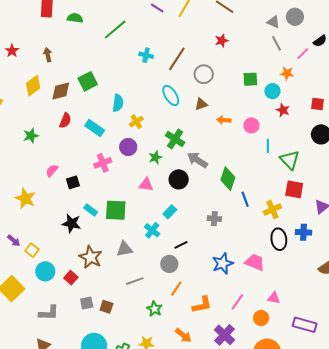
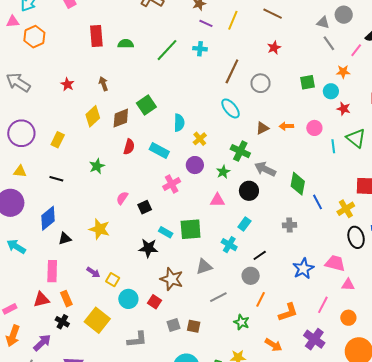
cyan cross: (146, 55) -> (200, 49), moved
brown triangle: (201, 104) -> (262, 128), moved
green triangle: (290, 160) -> (356, 138), moved
pink triangle: (274, 298) -> (348, 285), moved

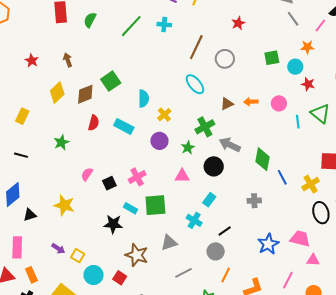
green semicircle: (126, 44) -> (90, 20), turned -63
green cross: (240, 151) -> (205, 127), turned 36
pink cross: (172, 184) -> (137, 177), moved

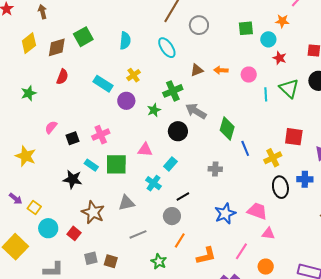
cyan semicircle: (144, 99) -> (125, 41), moved
cyan rectangle: (124, 126) -> (103, 84), moved
pink triangle: (182, 176) -> (145, 150), moved

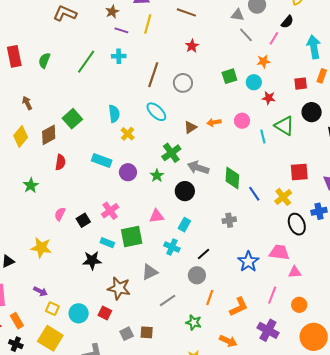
yellow cross: (134, 75) -> (128, 134), moved
yellow square: (34, 208) -> (52, 309), moved

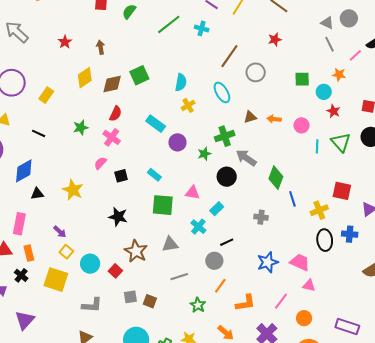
pink cross: (110, 211) -> (112, 137), moved, turned -36
cyan rectangle: (107, 243) -> (154, 175), moved
yellow square: (50, 338) -> (56, 280), turned -30

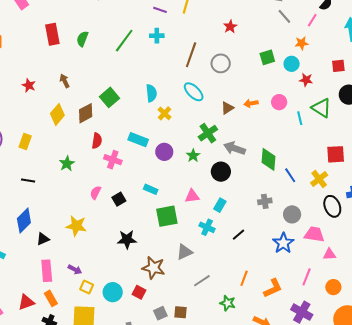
pink cross: (112, 137) -> (113, 160), moved
pink rectangle: (19, 224) -> (47, 271), moved
gray circle: (214, 261) -> (292, 214), moved

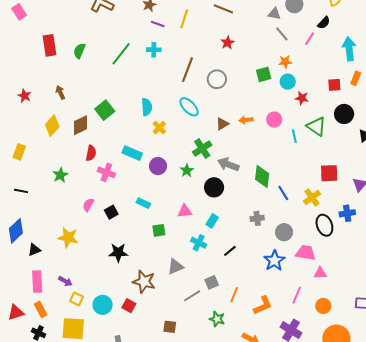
orange star: (302, 43) -> (285, 62), moved
green square: (167, 216) -> (159, 230), size x0.6
gray square: (160, 313) -> (212, 282), moved

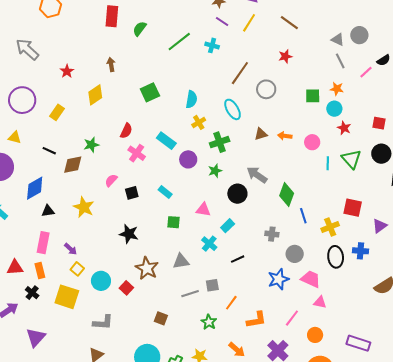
red star: (24, 96) -> (67, 71), moved
brown diamond: (80, 125) -> (73, 165), moved
green cross: (202, 149) -> (220, 142), moved

